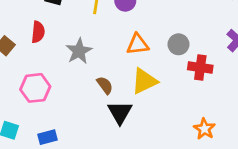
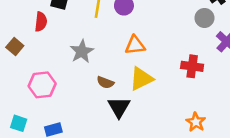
red semicircle: (38, 32) -> (41, 22), moved
gray circle: (178, 44) -> (204, 18), moved
brown semicircle: (105, 85) -> (105, 82), turned 147

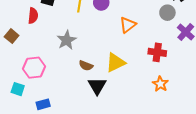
orange triangle: (135, 45) -> (128, 25), moved, turned -30
orange star: (196, 122) -> (160, 84), moved
cyan square: (19, 123) -> (18, 89), moved

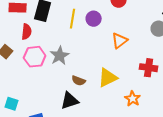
pink hexagon: (34, 68) -> (35, 57), moved
orange star: (160, 84) -> (133, 99), moved
black triangle: (97, 86) -> (70, 101), moved, turned 42

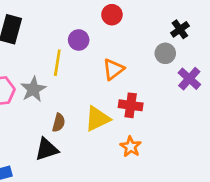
yellow line: (73, 19) -> (57, 63), moved
red cross: (149, 68) -> (131, 105), moved
brown semicircle: (79, 81) -> (59, 123), turned -96

